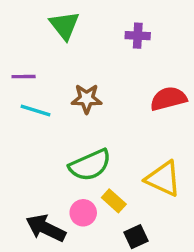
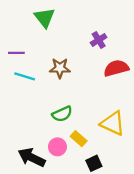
purple cross: (138, 36) -> (99, 40), moved, turned -35
green semicircle: (90, 165) -> (62, 114), size x0.7

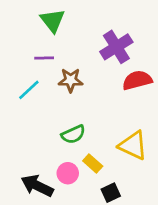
purple cross: (99, 40) -> (116, 47), size x1.6
purple line: (16, 53) -> (44, 58), moved
cyan line: (25, 76) -> (29, 90), turned -60

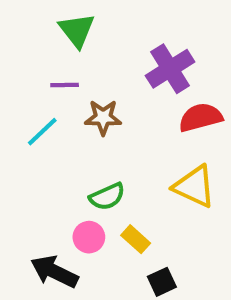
yellow triangle: (133, 145) -> (194, 186), moved
pink circle: (68, 173) -> (89, 237), moved

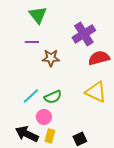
cyan line: (42, 132) -> (31, 96), moved
yellow rectangle: (136, 239) -> (50, 136), moved, turned 64

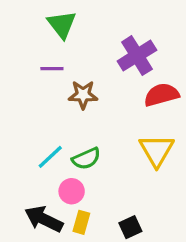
yellow triangle: (96, 92) -> (157, 150), turned 35

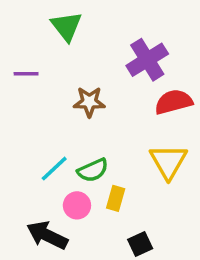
purple line: (52, 69) -> (26, 74), moved
yellow rectangle: (81, 222) -> (116, 198), moved

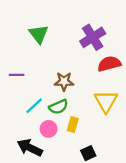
green triangle: (66, 26) -> (39, 34), moved
purple line: (26, 74) -> (17, 75), moved
brown star: (89, 102) -> (64, 81), moved

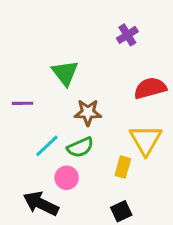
green triangle: (39, 34) -> (65, 73), moved
purple cross: (93, 37) -> (127, 35), moved, size x0.6
yellow rectangle: (73, 124) -> (123, 167), moved

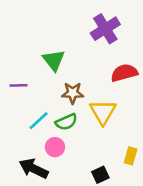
purple cross: (127, 35) -> (105, 29), size x1.6
yellow triangle: (146, 140) -> (103, 112), moved
yellow rectangle: (123, 167) -> (131, 156), moved

